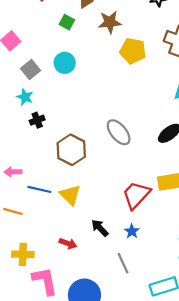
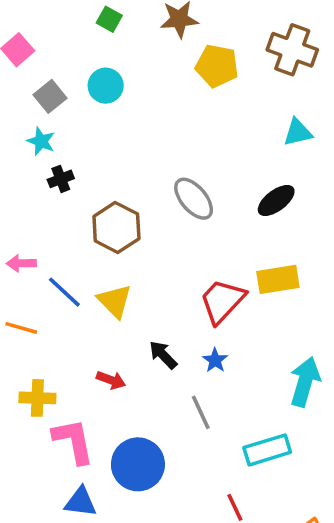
blue line: (39, 189) -> (64, 292), turned 30

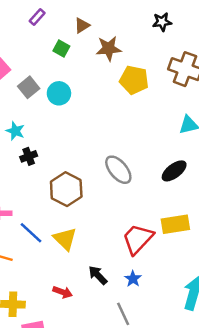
gray square: (50, 96) -> (29, 87), moved

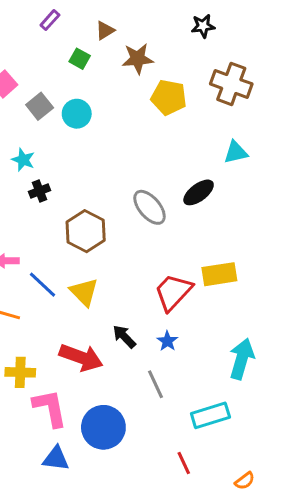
black ellipse: (174, 171) -> (199, 192), moved
red arrow: (63, 292) -> (81, 357), size x1.8

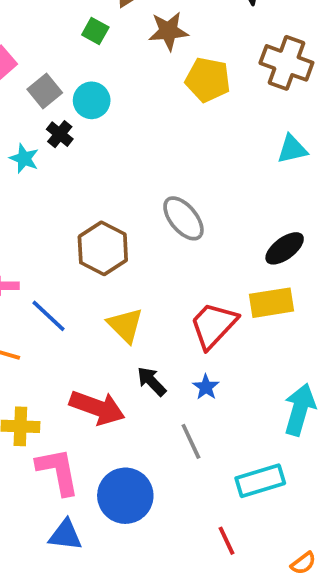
black cross: (40, 191) -> (60, 134), moved, turned -30
black ellipse: (199, 192) -> (285, 248), moved
yellow triangle: (84, 292) -> (125, 325), moved

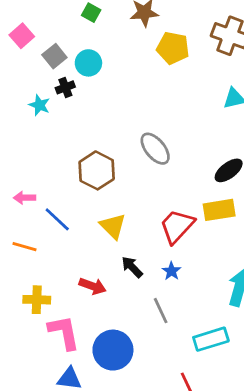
black cross: (60, 134) -> (65, 87), turned 30
red arrow: (97, 408) -> (93, 286), size x0.7

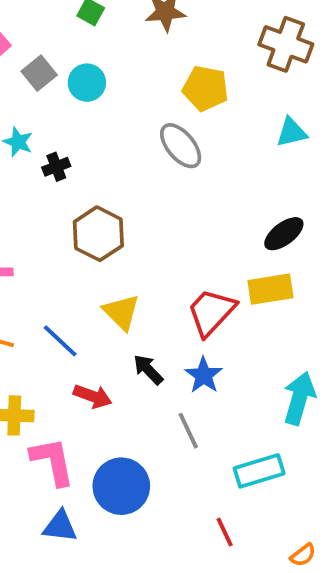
yellow pentagon: (173, 48) -> (205, 88), moved
black cross: (65, 87) -> (56, 167), moved
gray ellipse: (155, 149) -> (181, 146), moved
blue line: (57, 219) -> (60, 341), moved
blue star: (171, 271) -> (204, 375), size x1.4

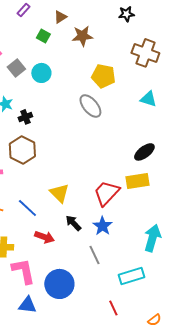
cyan triangle: (292, 132) -> (148, 99), turned 30
brown hexagon: (98, 234) -> (22, 150), moved

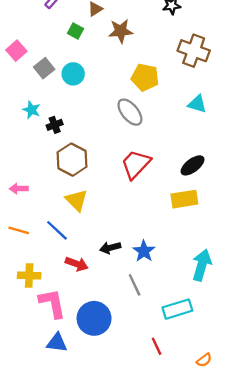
brown hexagon: (22, 150) -> (72, 160), moved
yellow triangle: (59, 193) -> (77, 200), moved
red trapezoid: (106, 193) -> (136, 164), moved
black arrow: (73, 223) -> (110, 248), turned -60

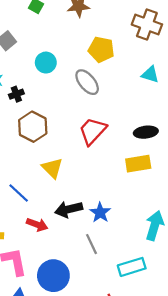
cyan circle: (73, 74) -> (46, 63), moved
black ellipse: (193, 165) -> (146, 132), turned 30
yellow triangle: (77, 200) -> (52, 168), moved
black arrow: (110, 248) -> (69, 209), size x1.4

